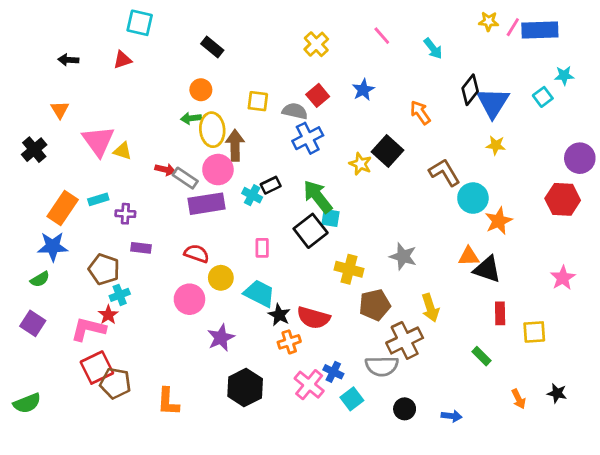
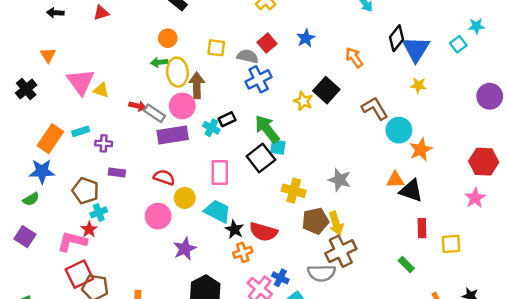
red hexagon: (563, 199) -> (484, 162), moved
pink rectangle: (262, 248) -> (220, 173), size x1.5
yellow arrow: (430, 308) -> (336, 223), moved

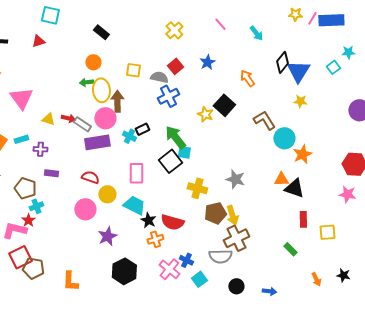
yellow triangle: (101, 90) -> (48, 119), moved
pink star: (475, 198) -> (347, 194), turned -30

